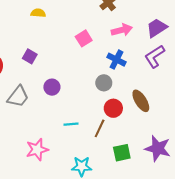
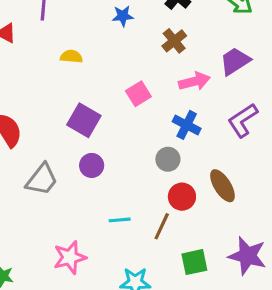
purple trapezoid: (157, 28) -> (235, 61), moved
purple square: (30, 56) -> (84, 120), moved, size x1.5

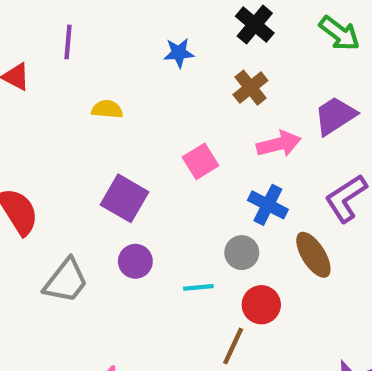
brown ellipse: (222, 186) -> (313, 255), moved
cyan line: (120, 220) -> (198, 287), moved

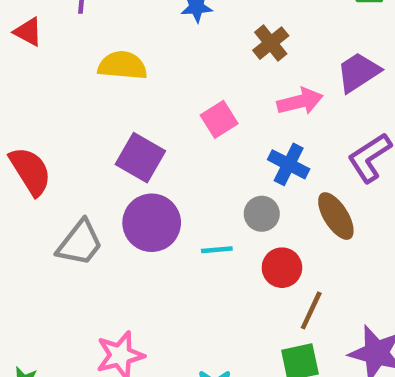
yellow semicircle: (107, 109) -> (122, 65), size x1.5
purple circle: (135, 261) -> (152, 223), size x1.6
brown line: (233, 346) -> (311, 310), moved

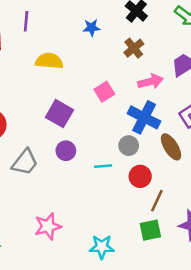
blue cross: (289, 164) -> (144, 117), size x1.4
purple circle: (152, 223) -> (66, 151), size x0.6

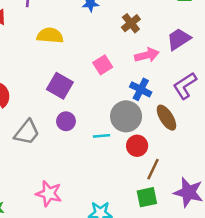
blue cross: (144, 117) -> (141, 89), size x0.7
gray circle: (129, 146) -> (126, 116), size x1.6
pink star: (48, 226) -> (49, 194), turned 30

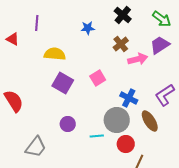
purple trapezoid: (179, 39) -> (160, 45), moved
pink arrow: (147, 55) -> (138, 59), moved
purple square: (60, 86) -> (63, 83), moved
gray trapezoid: (27, 132) -> (36, 147), moved

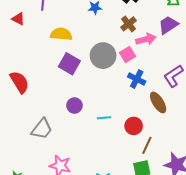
pink square: (98, 78) -> (127, 55), moved
gray circle: (117, 120) -> (103, 56), moved

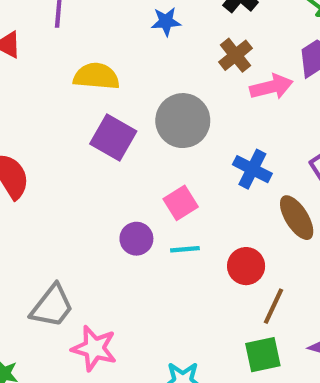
pink square: (127, 55) -> (181, 203), moved
purple circle: (74, 106) -> (136, 239), moved
gray trapezoid: (42, 129) -> (52, 306), moved

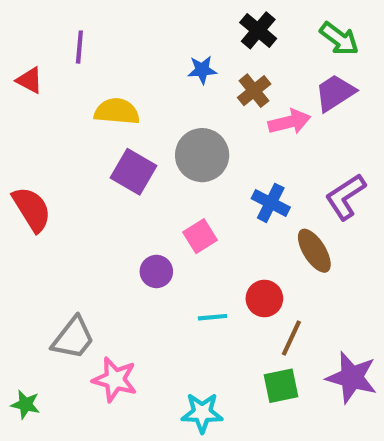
blue star: (166, 21) -> (202, 70), moved
cyan line: (185, 249) -> (212, 317), moved

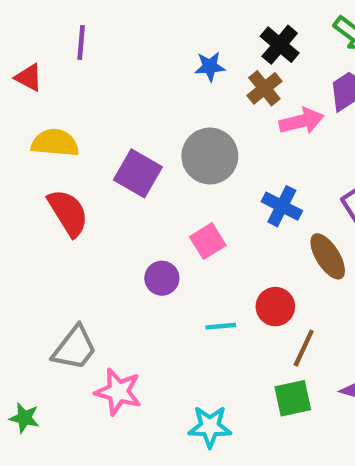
black cross: (258, 30) -> (280, 45), moved
yellow semicircle: (117, 111) -> (55, 143), moved
red semicircle: (32, 209) -> (68, 213), moved

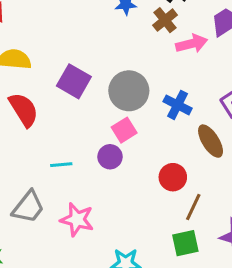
gray circle: (210, 156) -> (129, 91), moved
purple circle: (162, 278) -> (110, 157), moved
cyan line: (221, 326) -> (61, 165), moved
pink star: (118, 392) -> (77, 220), moved

